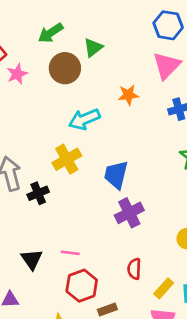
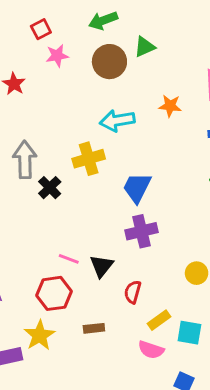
black cross: (38, 193) -> (50, 188), turned -35
black triangle: (32, 259) -> (102, 266), moved
red hexagon: (82, 286) -> (54, 293), moved

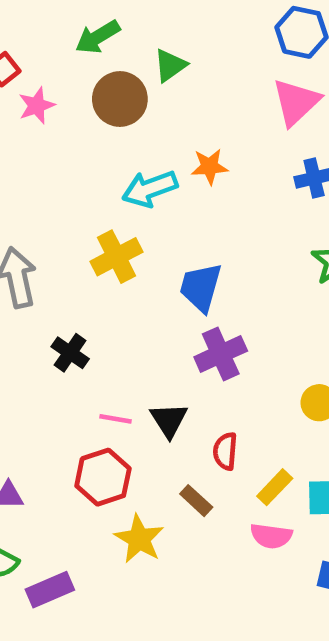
orange star: (170, 106) -> (209, 167), moved
black cross: (50, 188) -> (70, 353), moved
brown rectangle: (94, 328) -> (196, 501), moved, turned 60
yellow star: (39, 335) -> (139, 539), moved

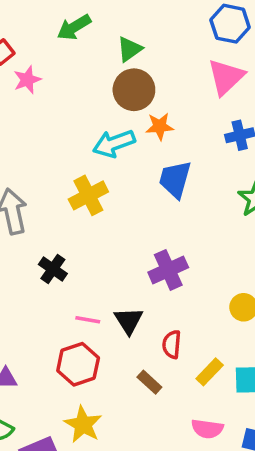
brown circle: (120, 99) -> (134, 90), moved
blue trapezoid: (201, 287) -> (175, 179), moved
pink semicircle: (271, 536) -> (207, 429), moved
yellow star: (139, 539) -> (83, 424), moved

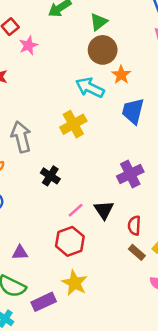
orange star: (160, 126) -> (121, 75), turned -30
cyan arrow: (114, 143) -> (90, 88), turned 48
pink line: (88, 320) -> (76, 210), turned -49
brown rectangle: (149, 382) -> (137, 252), moved

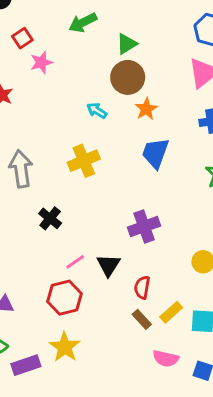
cyan arrow: (90, 88) -> (97, 111), moved, size x0.6

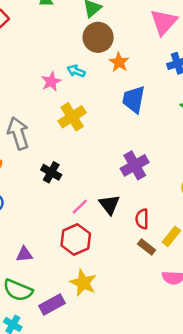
pink star: (41, 62) -> (51, 82), moved

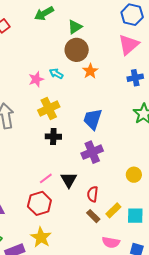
blue trapezoid: (134, 99) -> (93, 119), moved
black cross: (51, 172) -> (53, 137), moved, turned -35

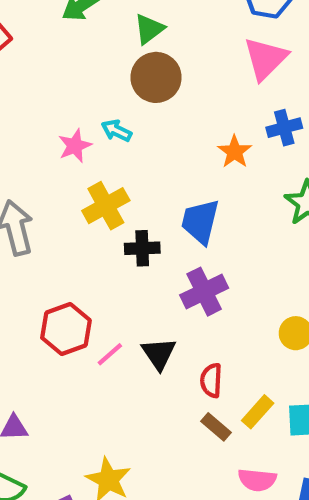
orange star: (90, 71) -> (235, 152), moved
black cross: (53, 137) -> (142, 248), moved
red hexagon: (39, 203) -> (66, 329), moved

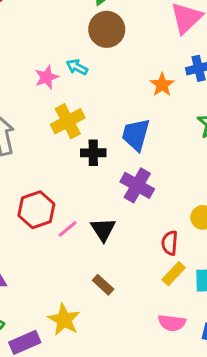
purple cross: (204, 292) -> (137, 185), turned -36
red semicircle: (211, 380) -> (170, 243), moved
brown rectangle: (216, 427) -> (103, 285), moved

